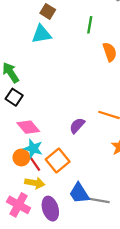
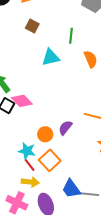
cyan triangle: (41, 34) -> (51, 57), moved
pink diamond: (28, 127) -> (22, 101), moved
orange circle: (21, 158) -> (45, 134), moved

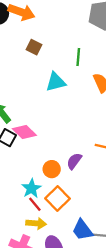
cyan star: (27, 151) -> (31, 188), turned 30

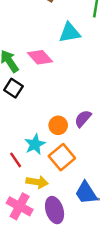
pink diamond: (24, 132) -> (40, 57), moved
red line: (35, 204) -> (16, 160), moved

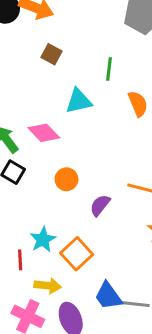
orange circle: (58, 125) -> (66, 179), moved
red line: (16, 160) -> (20, 260), turned 35

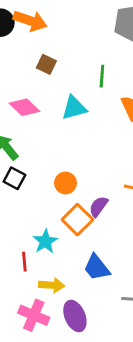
pink diamond: (44, 133) -> (25, 107), moved
orange square: (77, 254) -> (77, 220), moved
blue trapezoid: (108, 296) -> (97, 267), moved

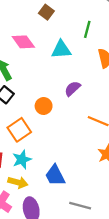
purple semicircle: (98, 207) -> (72, 89), moved
orange square: (77, 220) -> (19, 130), moved
cyan star: (45, 241) -> (22, 159), moved

